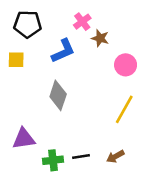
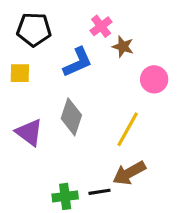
yellow line: (124, 109) -> (128, 129), moved
purple triangle: (24, 139) -> (29, 132), moved, turned 45
brown arrow: (115, 156) -> (129, 173), moved, size x1.5

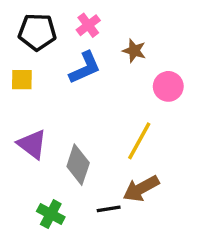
pink cross: (101, 26) -> (88, 25), moved
gray diamond: (71, 117) -> (78, 165), moved
green cross: (65, 196) -> (51, 214), moved, turned 35

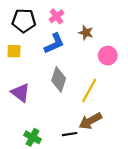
gray diamond: (78, 165) -> (59, 80), moved

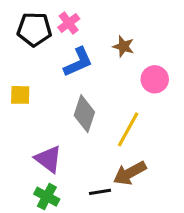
pink cross: (56, 16) -> (69, 23), moved
yellow square: (14, 51) -> (20, 95), moved
purple triangle: (21, 93) -> (48, 159), moved

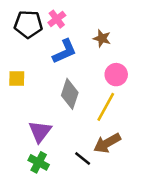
pink circle: (155, 79) -> (116, 75), moved
purple triangle: (48, 159) -> (40, 131), turned 30
black line: (100, 192) -> (83, 159), turned 48

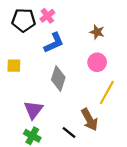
brown star: (102, 38) -> (97, 32), moved
yellow line: (106, 107) -> (107, 93), moved
brown arrow: (107, 143) -> (90, 120), turned -90

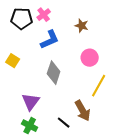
brown star: (97, 32) -> (82, 26), moved
yellow square: (14, 66) -> (13, 61), turned 32

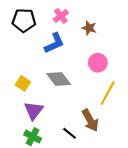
pink cross: (44, 15) -> (61, 16), moved
yellow square: (13, 61) -> (23, 83), moved
gray diamond: (54, 73) -> (59, 79), turned -55

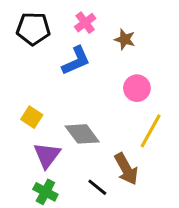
gray diamond: (59, 79) -> (82, 134), moved

